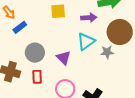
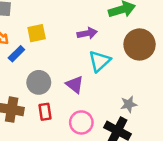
yellow square: (58, 11) -> (37, 33), moved
purple arrow: (89, 18) -> (87, 33), moved
gray star: (107, 52) -> (129, 104), moved

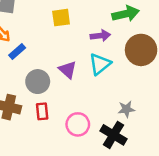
yellow square: (37, 33) -> (61, 18), moved
purple arrow: (87, 33) -> (100, 36), moved
purple triangle: (75, 84) -> (68, 70), moved

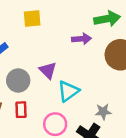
yellow square: (61, 18) -> (32, 19), moved
cyan triangle: (100, 64) -> (68, 91), moved

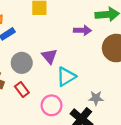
red rectangle: (21, 110) -> (22, 89), turned -40

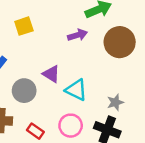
cyan triangle: (66, 77) -> (76, 90), turned -45
red rectangle: (22, 89) -> (35, 131), moved

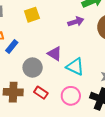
red rectangle: (35, 131) -> (41, 93), moved

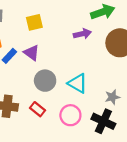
purple triangle: (55, 54) -> (31, 53), moved
gray circle: (33, 68) -> (45, 81), moved

